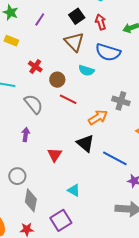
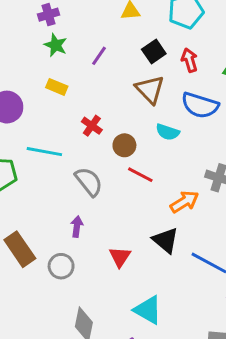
gray circle: (17, 176) -> (61, 266), moved
cyan triangle: (74, 190) -> (148, 310), size x1.5

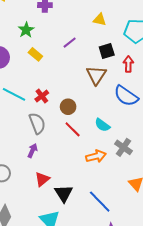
green star: (56, 45) -> (26, 30), moved
red cross: (92, 126) -> (42, 96), moved
cyan semicircle: (168, 132) -> (102, 125), moved
purple arrow: (77, 227) -> (33, 151), moved
black triangle: (166, 240) -> (64, 193), moved

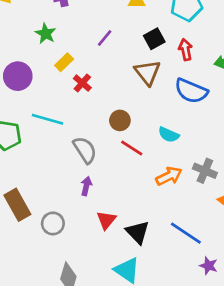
yellow rectangle: (35, 54) -> (64, 62), turned -72
red cross: (42, 96) -> (82, 83), moved
gray cross: (123, 147) -> (205, 171), moved

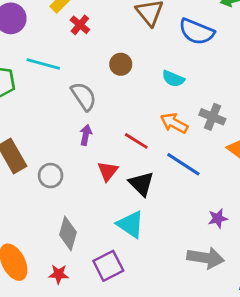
red line: (132, 148) -> (136, 141), moved
orange arrow: (169, 176) -> (174, 123), turned -125
blue line: (186, 233) -> (183, 164), moved
purple star: (209, 266) -> (218, 218), turned -30

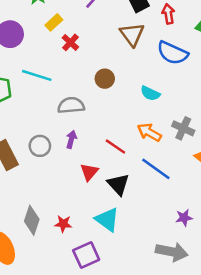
gray semicircle: (84, 96) -> (71, 105), turned -64
gray circle: (51, 176) -> (40, 146), moved
gray diamond: (68, 233) -> (32, 220), moved
red star: (59, 274) -> (63, 224), moved

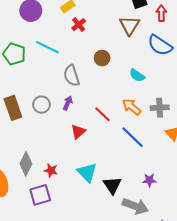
gray semicircle: (71, 105) -> (72, 76), turned -110
gray cross: (183, 128) -> (160, 108), turned -36
black triangle: (118, 184) -> (112, 185), moved
purple square: (86, 255) -> (40, 195), moved

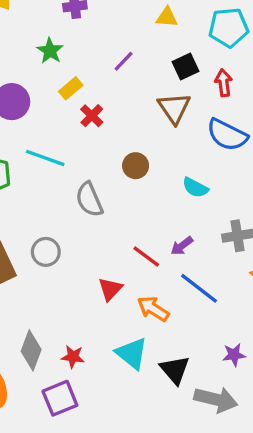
purple arrow: (68, 103) -> (182, 246), moved, turned -144
orange arrow: (132, 107) -> (153, 309), moved

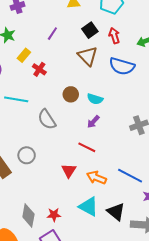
cyan semicircle: (195, 188) -> (95, 99), moved
purple arrow: (182, 246) -> (93, 122), moved
blue line: (199, 288) -> (130, 176), moved

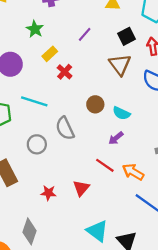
gray circle: (27, 155) -> (37, 144), moved
orange arrow: (97, 178) -> (133, 172), moved
red star: (54, 215) -> (48, 193), moved

